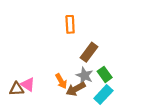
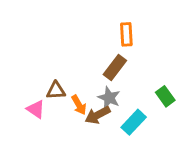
orange rectangle: (70, 24) -> (126, 34), moved
green rectangle: (105, 74) -> (165, 96), moved
brown triangle: (17, 89) -> (56, 91), moved

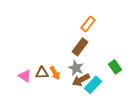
orange rectangle: (126, 34) -> (88, 24), turned 42
brown triangle: (56, 91) -> (42, 73), moved
brown arrow: (98, 115) -> (81, 80), moved

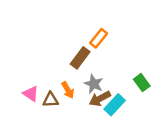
orange rectangle: (88, 24) -> (99, 38), moved
brown rectangle: (80, 47) -> (80, 58), moved
brown triangle: (42, 73) -> (51, 100), moved

